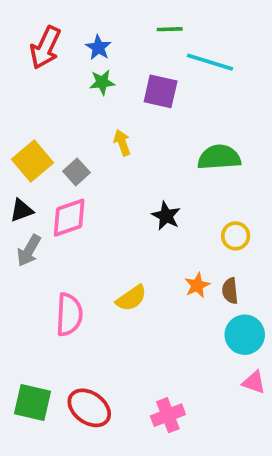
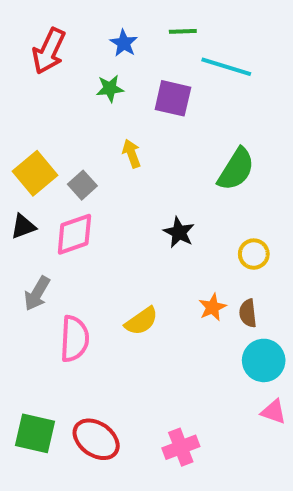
blue star: (98, 48) -> (124, 43), moved
green semicircle: (219, 157) -> (236, 169), turned 126
gray arrow: (29, 251) -> (37, 293), moved

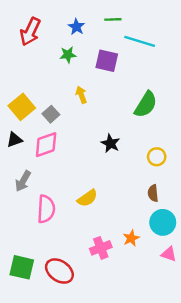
orange star: (212, 307) -> (131, 238), moved
pink cross: (181, 447) -> (101, 248), moved

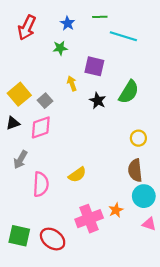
purple square: (107, 61) -> (94, 66), moved
black star: (110, 143) -> (98, 101), moved
brown semicircle: (153, 193) -> (135, 170), size x1.5
pink cross: (101, 248) -> (89, 219), size x1.4

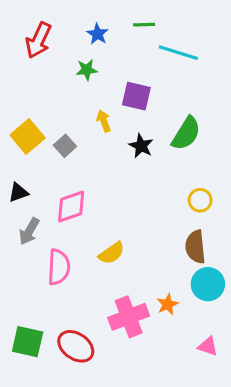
black triangle: (13, 123) -> (18, 192), moved
pink diamond: (41, 127) -> (71, 206), moved
pink triangle: (149, 224) -> (208, 346), moved

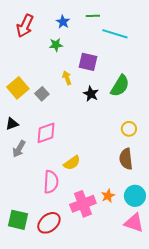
pink semicircle: (59, 267) -> (51, 182), moved
cyan circle: (208, 284) -> (135, 196), moved
red ellipse: (76, 346) -> (49, 223), turned -75
pink triangle: (208, 346) -> (134, 223), size x1.5

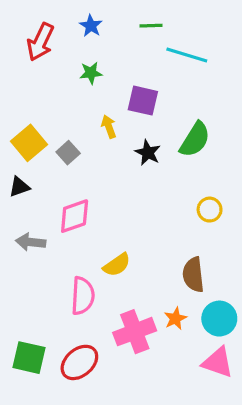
blue star: (63, 22) -> (91, 26), moved
black triangle: (12, 124) -> (19, 187), moved
gray arrow: (19, 149) -> (31, 242), turned 66
brown semicircle: (126, 159) -> (193, 275), moved

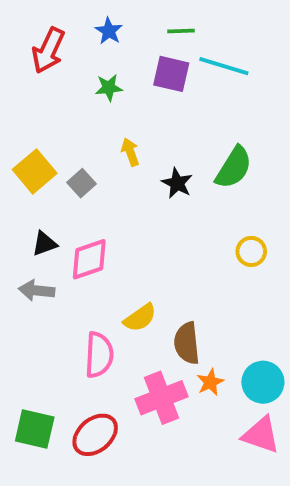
purple square: (143, 101) -> (171, 74), moved
black triangle: (19, 187) -> (44, 244), moved
brown semicircle: (193, 275) -> (187, 343), moved

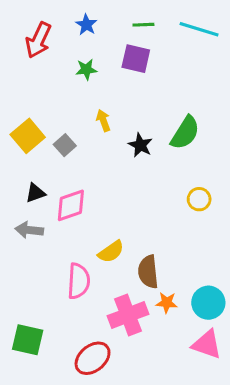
cyan line: (224, 66) -> (199, 29), moved
orange star: (210, 382) -> (167, 303), turned 30
red ellipse: (95, 435) -> (93, 358), moved

